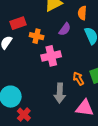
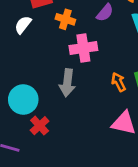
gray arrow: (60, 93) -> (67, 83), moved

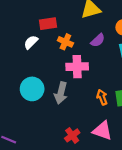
cyan circle: (23, 99) -> (32, 89), moved
red cross: (40, 126) -> (72, 135), moved

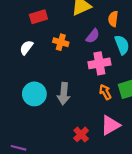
red rectangle: (48, 24) -> (38, 17), moved
pink cross: (77, 67) -> (99, 63), moved
pink triangle: (102, 131) -> (110, 125), turned -40

